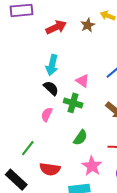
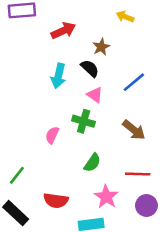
brown star: (88, 25) -> (101, 47), moved
black semicircle: (51, 88) -> (90, 68), moved
green line: (28, 148) -> (17, 175), moved

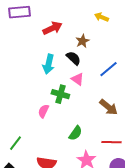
green cross: (84, 121) -> (60, 94), moved

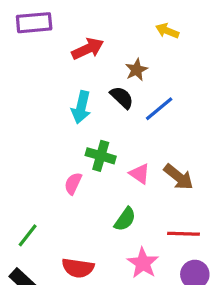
blue line: (108, 69) -> (159, 109), moved
pink triangle: (77, 79) -> (140, 174), moved

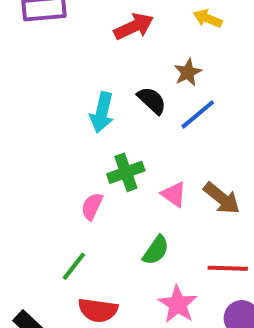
red arrow: (88, 49) -> (134, 27), moved
brown star: (136, 70) -> (188, 72), moved
green cross: (101, 156) -> (126, 172), turned -36
green line: (28, 235) -> (74, 266), moved

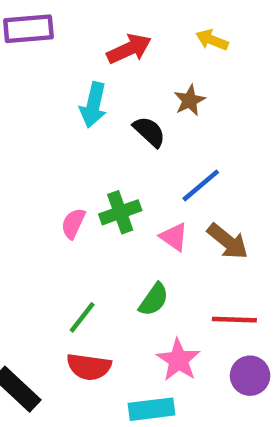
cyan arrow: (102, 112) -> (93, 105), moved
blue line: (198, 114) -> (201, 185), moved
pink semicircle: (92, 206) -> (73, 223), moved
green line: (74, 266) -> (82, 317), moved

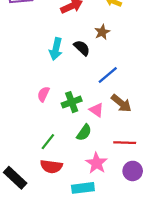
cyan arrow: (93, 105) -> (56, 49), moved
green cross: (120, 212) -> (72, 102), moved
pink triangle: (174, 237) -> (96, 110), moved

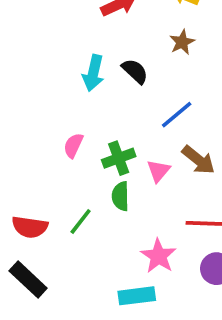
brown star: (102, 32) -> (182, 42), moved
pink triangle: (96, 110) -> (159, 171), turned 35
green semicircle: (84, 133) -> (120, 196), moved, turned 144
red semicircle: (51, 166) -> (30, 227), moved

